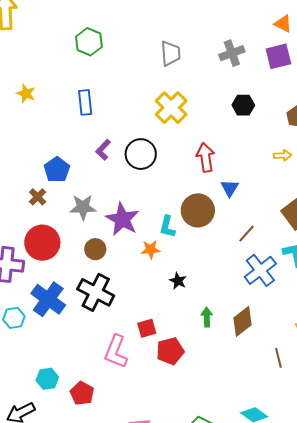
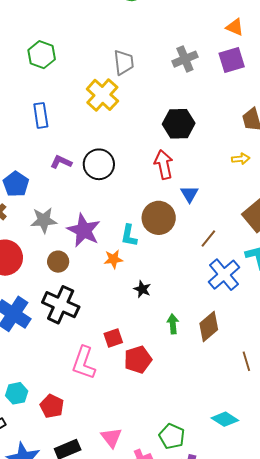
black hexagon: (243, 105) -> (179, 124), moved, size x1.4
yellow cross: (171, 108) -> (102, 95), moved
purple L-shape: (103, 150) -> (61, 162), turned 75

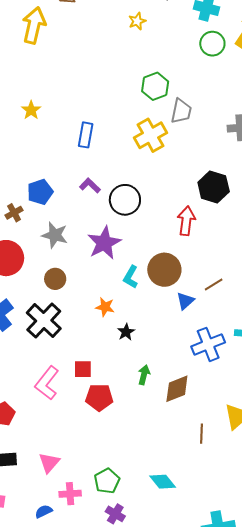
green hexagon: (42, 55) -> (155, 86), moved
blue triangle: (189, 194) -> (185, 301), moved
purple star: (84, 230) -> (104, 243), moved
brown line: (208, 239) -> (214, 284), moved
orange star: (113, 259) -> (105, 307), moved

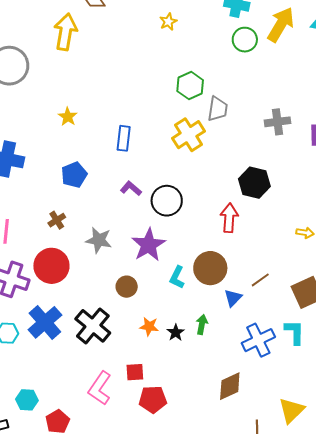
blue pentagon: (40, 192) -> (74, 175), moved
brown circle: (55, 279) -> (127, 287), moved
orange star: (105, 307) -> (149, 326), moved
green arrow: (144, 375) -> (202, 324), moved

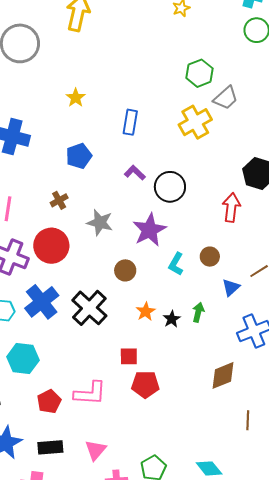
gray trapezoid: (218, 109) -> (226, 98), turned 36
brown circle: (210, 268) -> (210, 257), size x0.6
orange star: (149, 326) -> (146, 311), turned 30
pink L-shape: (100, 388) -> (90, 393), moved, turned -124
cyan hexagon: (27, 400) -> (23, 358), moved, size x1.4

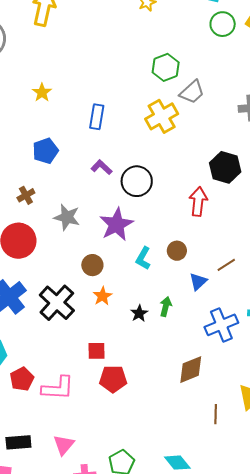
orange star: (146, 311) -> (102, 296), moved
red pentagon: (49, 402) -> (22, 379), moved

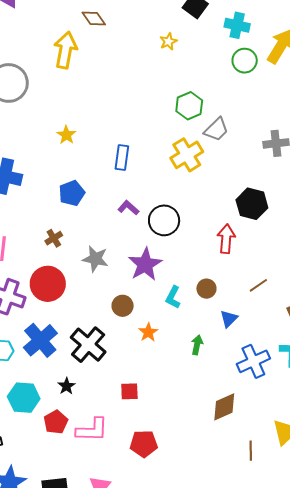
brown line: (226, 265) -> (258, 285), moved
orange star: (102, 296) -> (148, 332), moved
black star: (139, 313) -> (67, 386), moved
red pentagon: (113, 379) -> (144, 444), moved

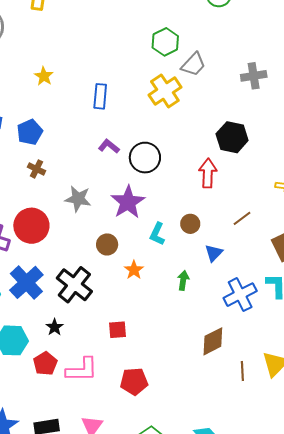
blue pentagon: (72, 193) -> (30, 132), moved
brown cross: (54, 238) -> (37, 169), moved, turned -30
brown line: (251, 451) -> (242, 371), moved

